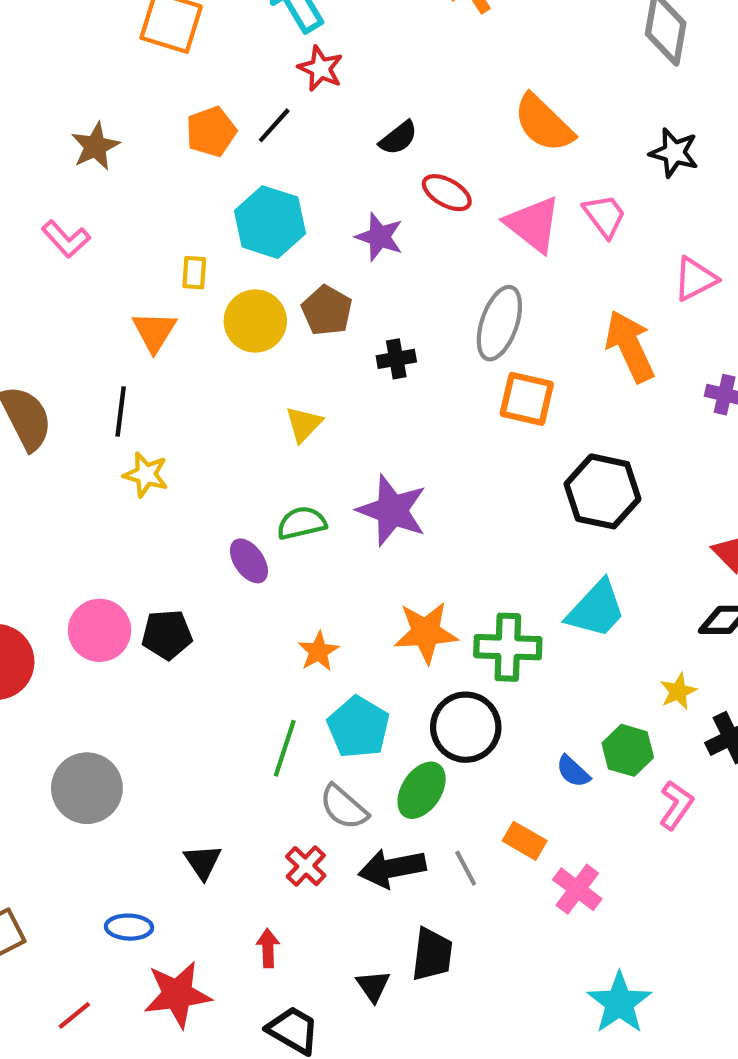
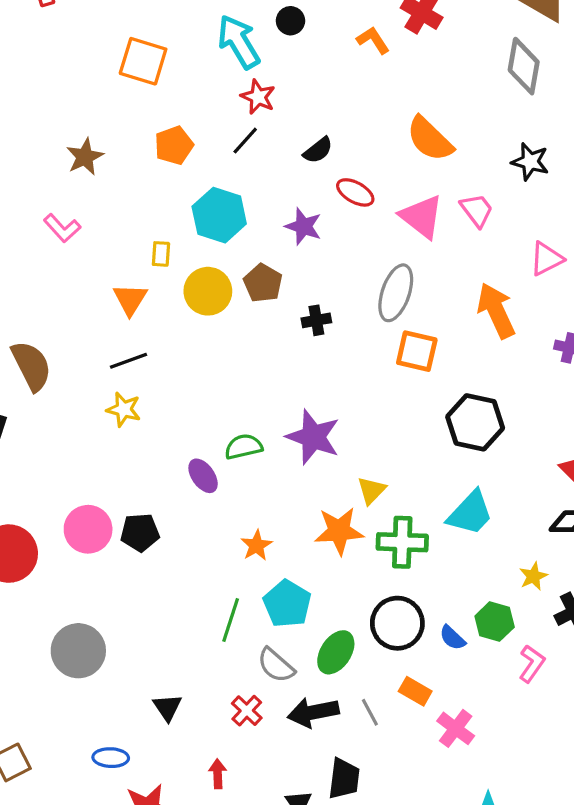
black line: (274, 125) -> (245, 141), moved
black line: (121, 411) -> (129, 361), moved, turned 63
yellow triangle: (304, 424) -> (371, 490), moved
black circle: (466, 727) -> (397, 623), moved

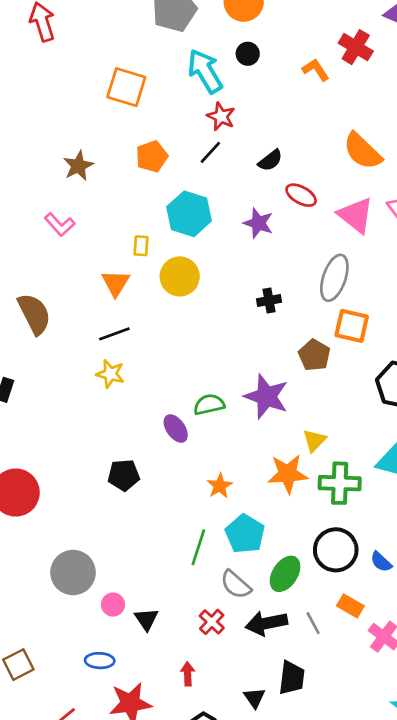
brown pentagon: (263, 283) -> (314, 355), moved
brown semicircle: (31, 366) -> (34, 314), moved
pink circle: (88, 529) -> (113, 605), moved, size x0.6

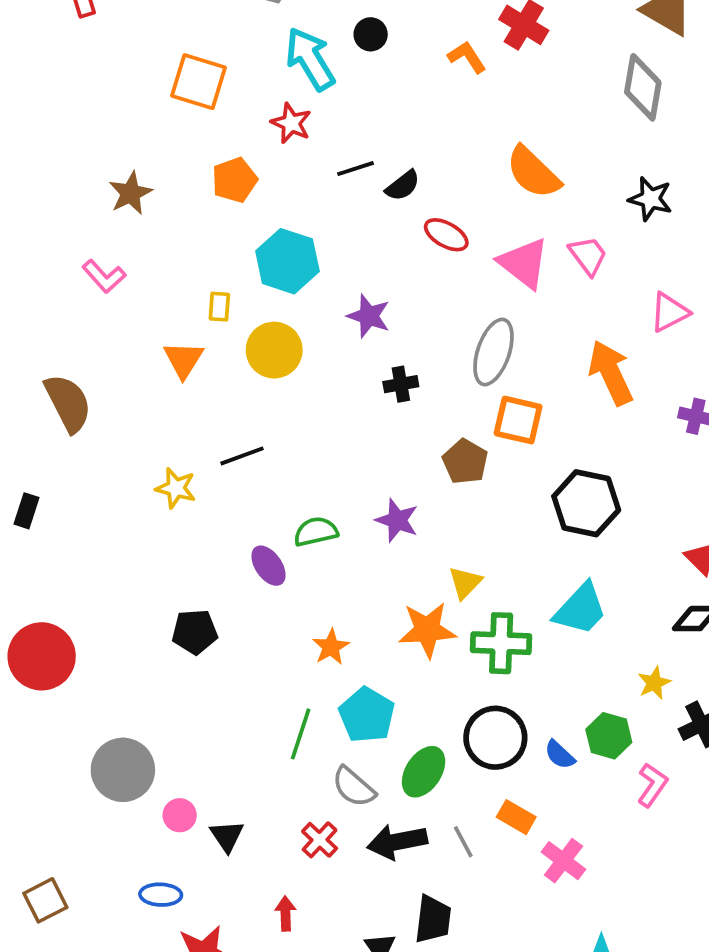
red star: (221, 116) -> (291, 123), moved
black line: (210, 152) -> (355, 169), moved, turned 30
purple star: (258, 223) -> (369, 316), moved
black line: (114, 334) -> (242, 456), moved
purple star: (266, 396) -> (397, 520), size x0.7

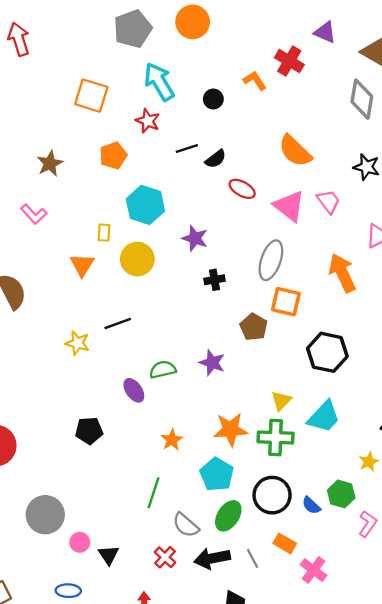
black circle: (371, 34) -> (213, 99), moved
yellow triangle: (465, 583) -> (281, 401), moved
cyan pentagon: (367, 715) -> (217, 474), moved

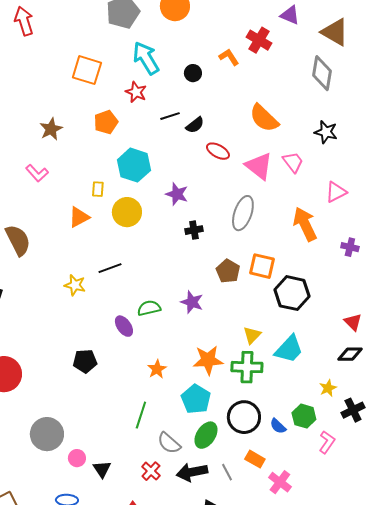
orange triangle: (82, 265) -> (79, 217), turned 30
orange square: (286, 302) -> (262, 266), moved

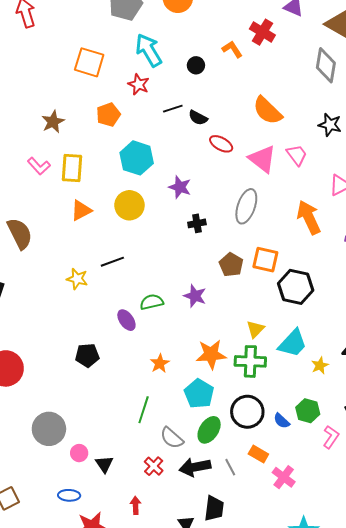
black semicircle: (195, 125) -> (198, 118), turned 66
yellow rectangle: (98, 189) -> (72, 168), moved, size x1.8
yellow star: (328, 388) -> (320, 365), moved

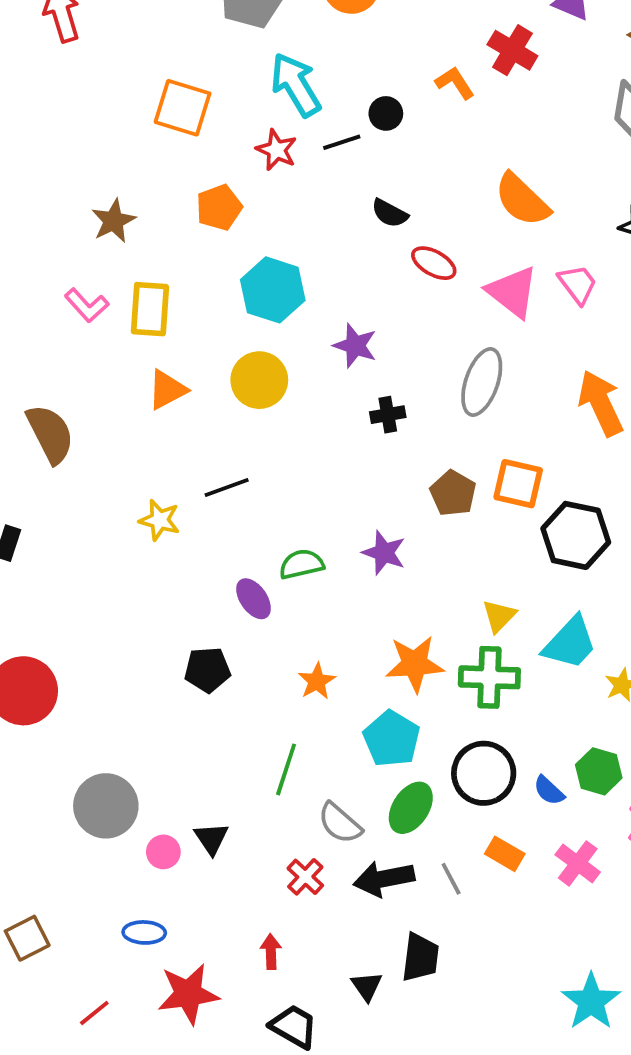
black line: (173, 109) -> (342, 142), moved
black pentagon: (87, 355) -> (207, 670), moved
black triangle: (104, 464) -> (211, 838), moved
pink cross: (284, 477) -> (578, 863), moved

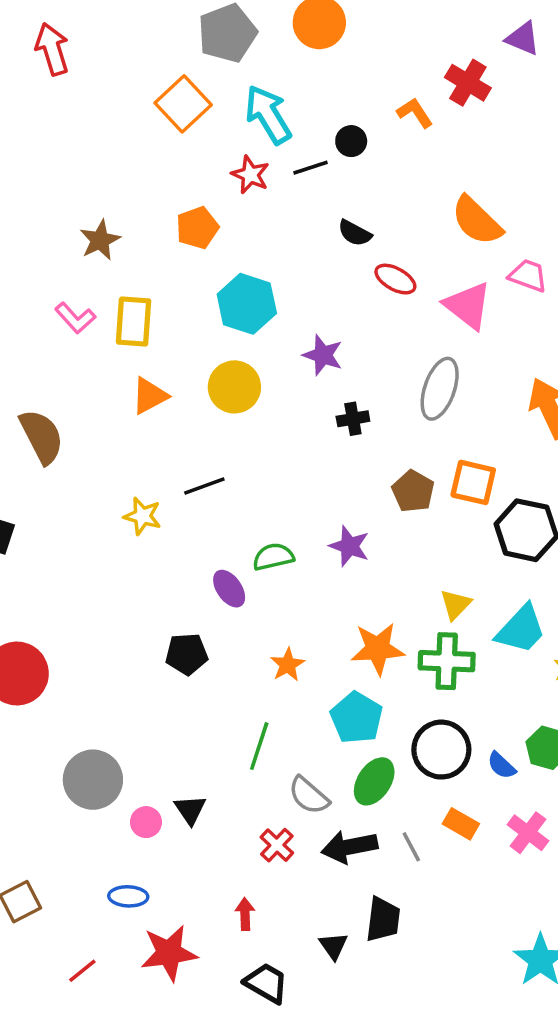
orange square: (183, 108) -> (183, 104), moved, turned 30
pink trapezoid: (578, 284) -> (528, 276), moved, turned -33

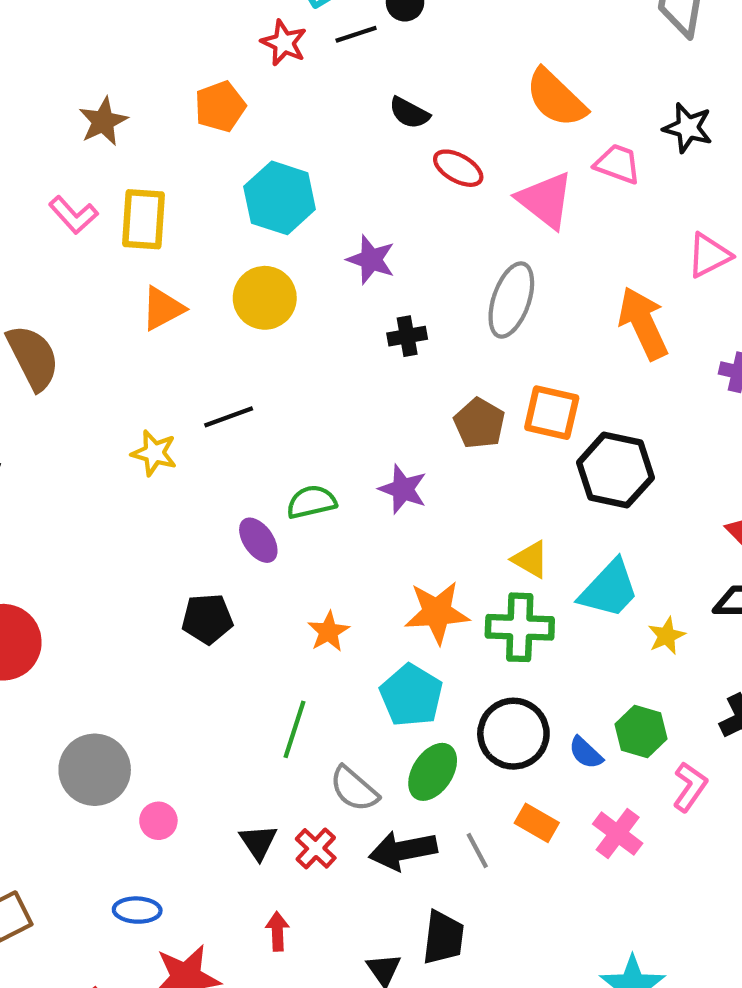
yellow triangle: (456, 605) -> (530, 559), turned -44
black triangle: (190, 810) -> (258, 842), moved

